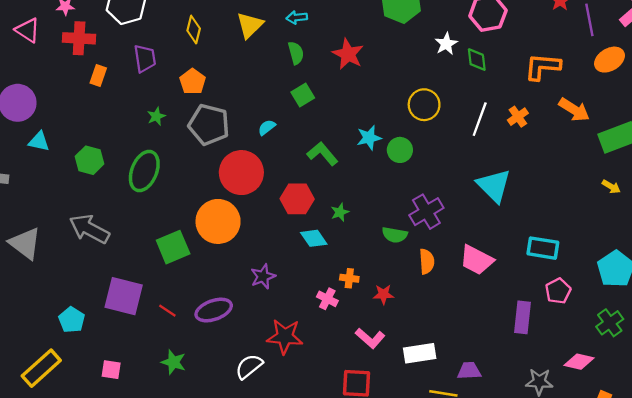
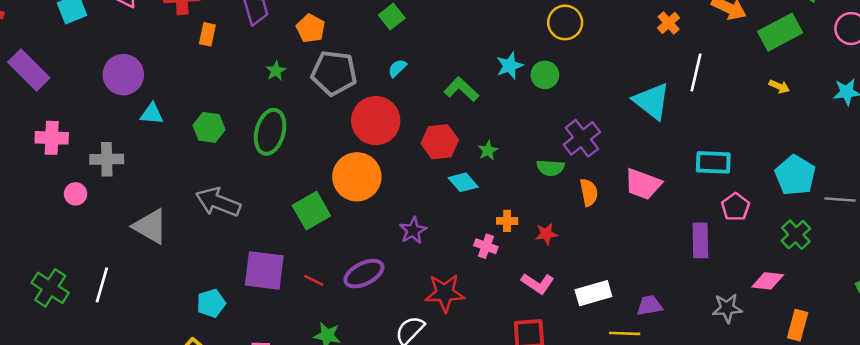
green square: (303, 95) -> (392, 17), moved
white line: (480, 119) -> (696, 72), moved
cyan pentagon: (72, 320) -> (211, 303), turned 30

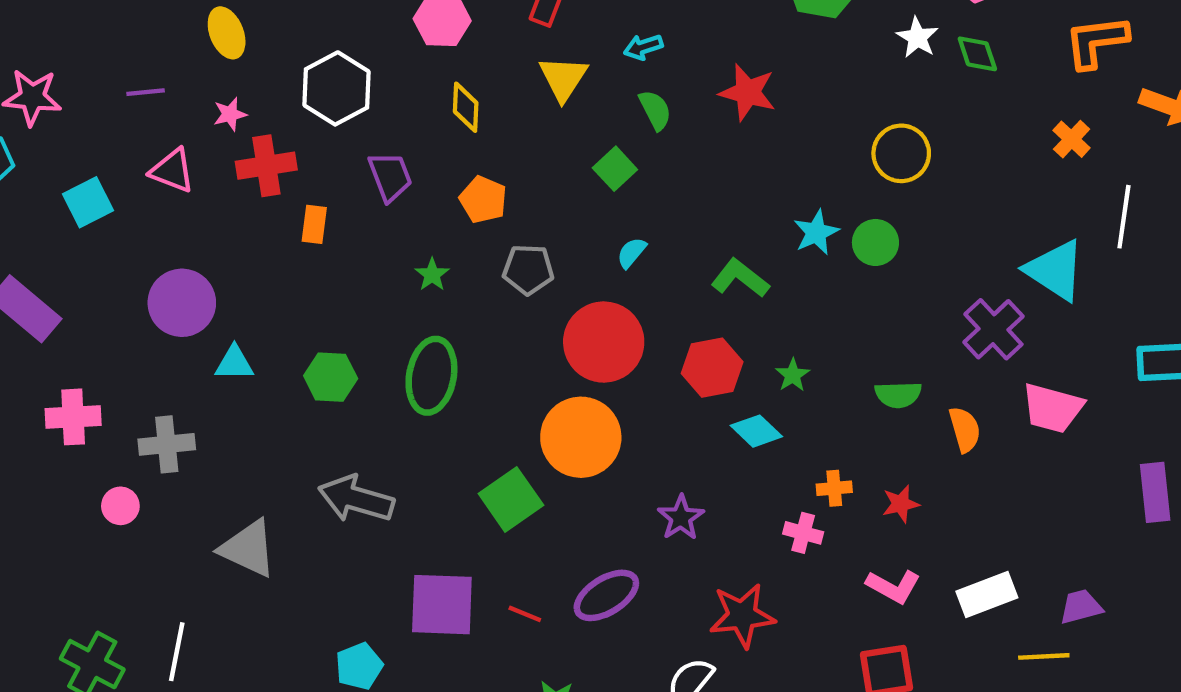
gray pentagon: (334, 73) -> (528, 269), size x0.7
purple cross: (582, 138) -> (993, 329), moved

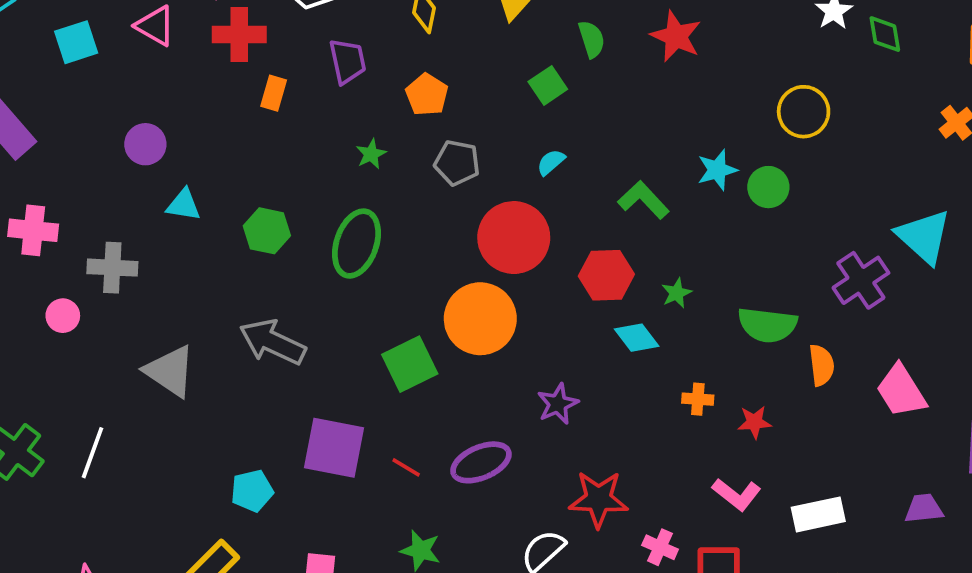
purple circle: (182, 303) -> (145, 144), size x0.7
green semicircle: (898, 395) -> (767, 325), size x1.4
pink trapezoid: (1052, 408) -> (901, 391), moved, turned 34
pink cross: (803, 533) -> (660, 547), moved
purple trapezoid: (1081, 607) -> (924, 509), moved

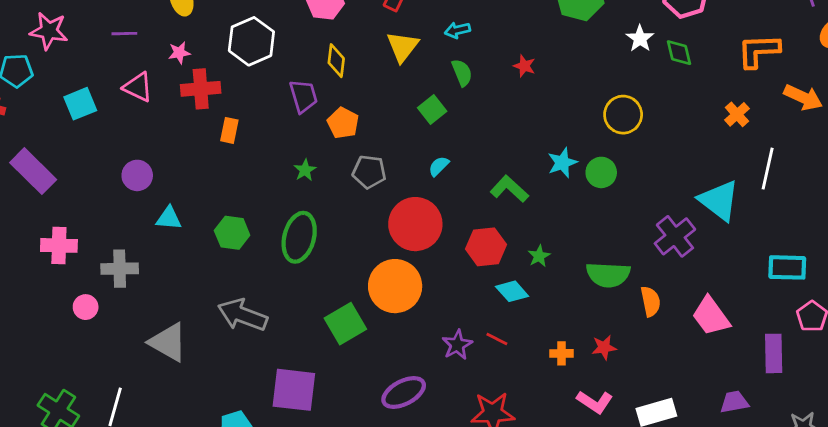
red star: (676, 36) -> (524, 66), size x0.6
purple trapezoid: (348, 61) -> (303, 96), moved
orange cross: (698, 399) -> (562, 353), moved
red line: (406, 467) -> (497, 339), moved

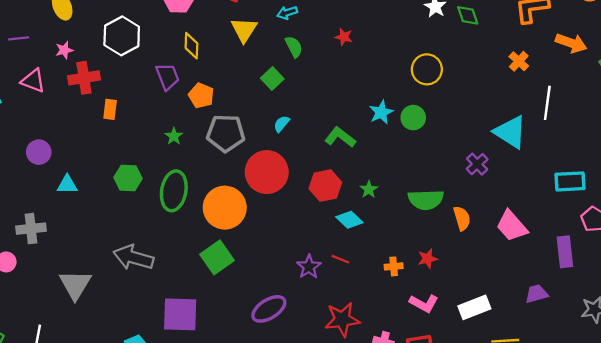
gray pentagon: (369, 172) -> (226, 133), size x1.4
green hexagon: (232, 233) -> (128, 178), moved
purple cross: (675, 236) -> (477, 164), size x0.7
orange circle: (395, 286) -> (225, 208), moved
gray triangle: (168, 342) -> (75, 285), turned 36

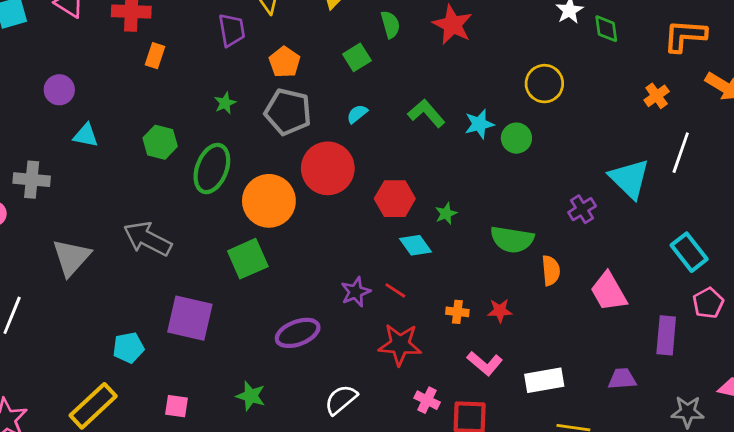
red star: (344, 37) -> (453, 25), size x1.8
orange pentagon: (201, 96) -> (285, 62), moved
green L-shape: (340, 137) -> (426, 113), moved
cyan rectangle: (570, 181) -> (689, 252), turned 44
red star: (342, 319) -> (400, 344), moved

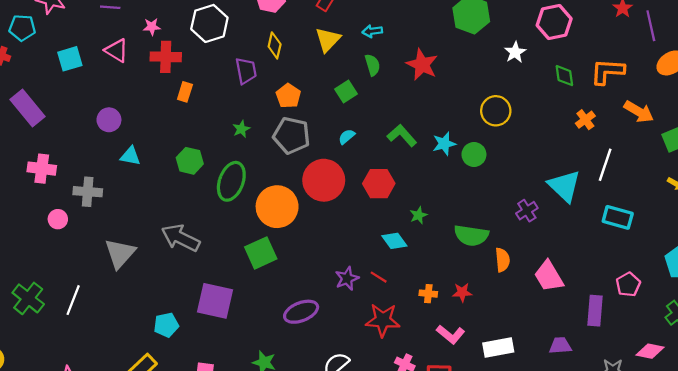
green diamond: (606, 29) -> (564, 76), moved
red hexagon: (395, 199) -> (379, 184), moved
cyan rectangle: (689, 252) -> (618, 217), moved, turned -36

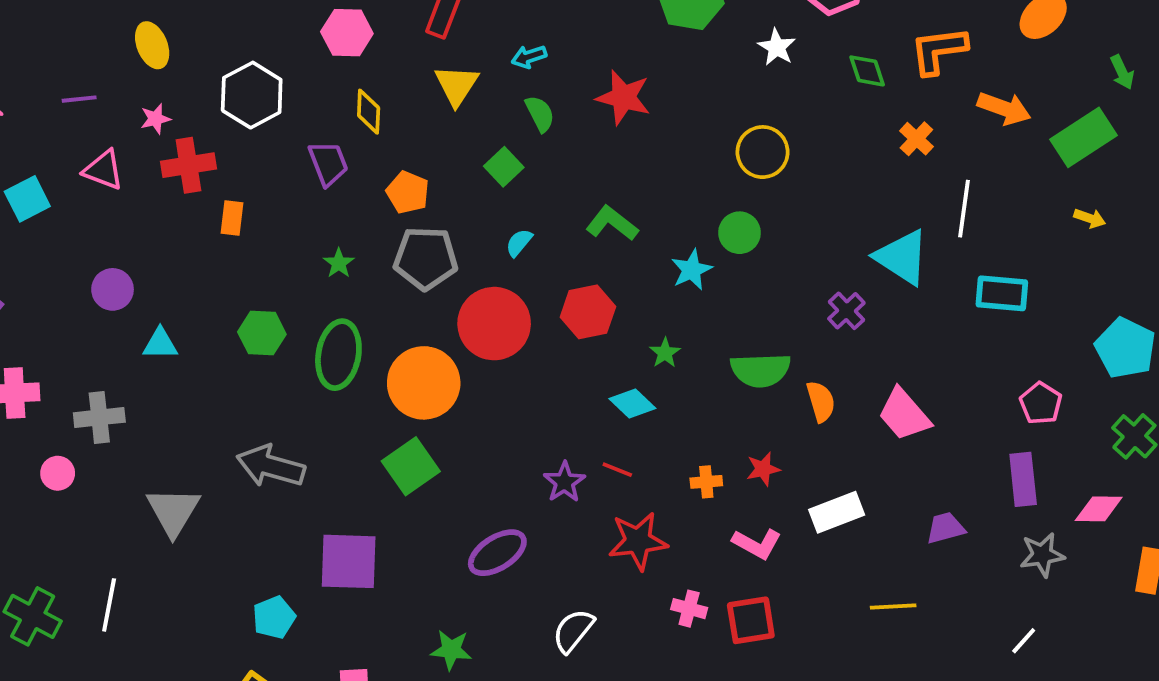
cyan star: (444, 144) -> (692, 270), moved
purple rectangle: (595, 311) -> (1023, 479), moved
white rectangle: (498, 347) -> (837, 512), moved

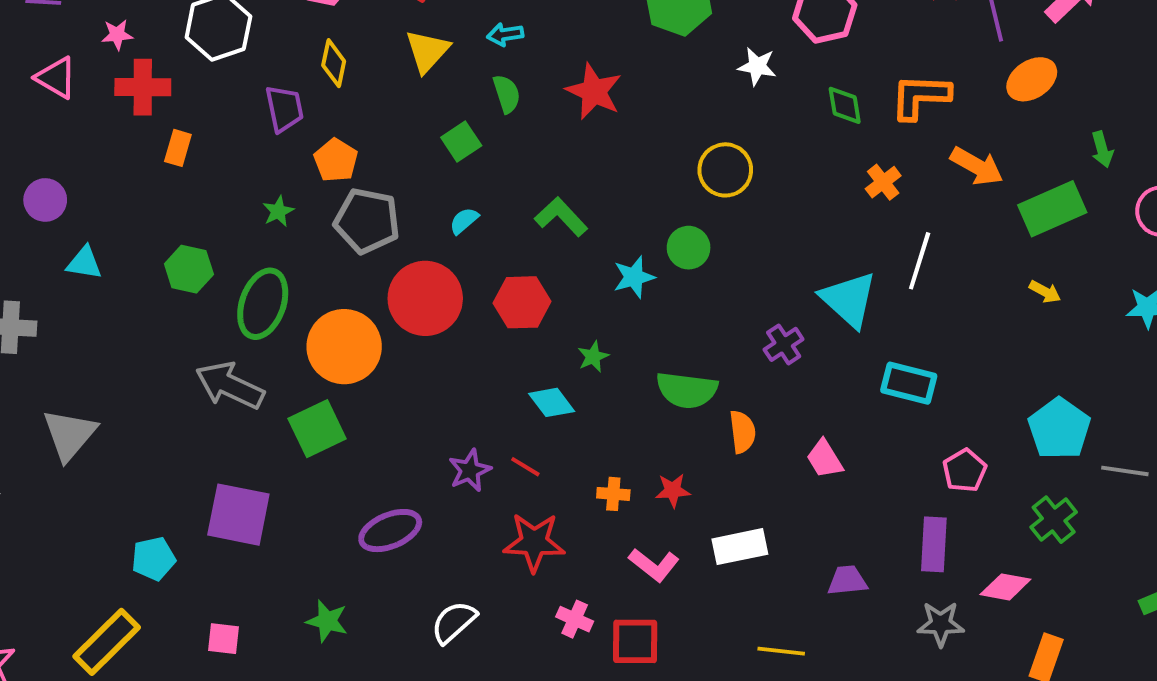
white star: (777, 47) -> (757, 66), turned -30
orange pentagon: (408, 192) -> (336, 160), moved
cyan rectangle: (1002, 293) -> (909, 383), moved
pink trapezoid: (904, 414) -> (825, 459), size x0.7
gray arrow: (271, 466) -> (230, 386), moved

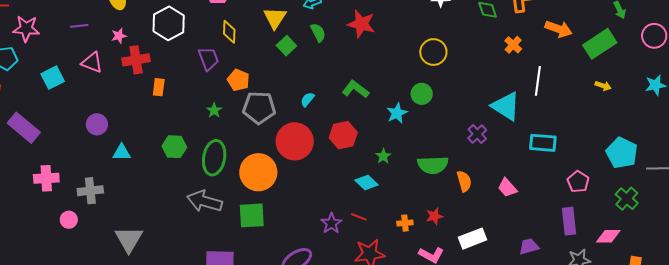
green square: (461, 141) -> (286, 46), moved
green square: (317, 429) -> (252, 215), turned 32

